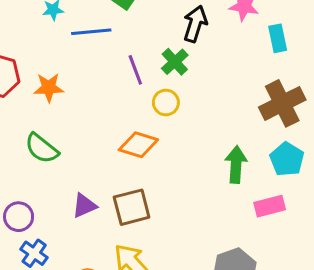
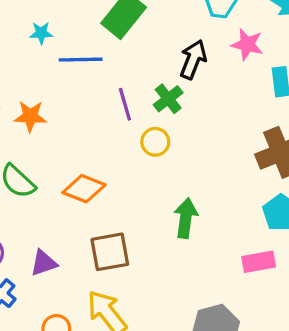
orange diamond: (138, 145) -> (84, 189), moved
green arrow: (236, 165) -> (186, 218), moved
purple triangle: (84, 206) -> (44, 263), moved

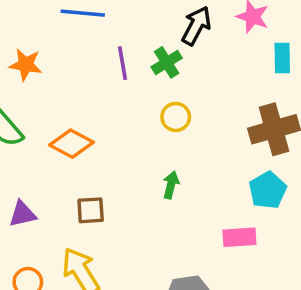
yellow circle: (155, 142) -> (176, 117), moved
green arrow: (186, 218) -> (171, 185), size x0.7
brown square: (110, 252) -> (91, 210), size x0.7

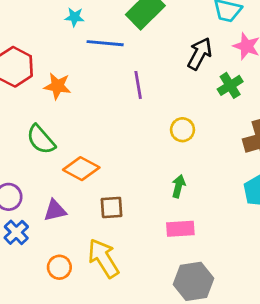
green cross: (167, 62) -> (230, 85), moved
orange diamond: (72, 144) -> (81, 169), moved
pink rectangle: (239, 237) -> (180, 229), moved

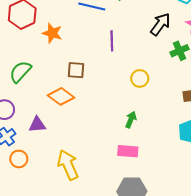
green semicircle: (41, 139) -> (20, 72), moved, turned 75
brown square: (112, 207) -> (76, 70), moved
orange circle: (59, 267) -> (19, 159), moved

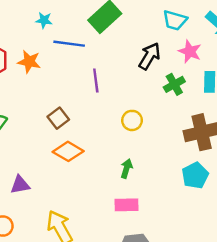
orange star: (52, 33) -> (29, 62), moved
brown square: (76, 70) -> (58, 118), turned -36
orange diamond: (61, 96) -> (68, 151), moved

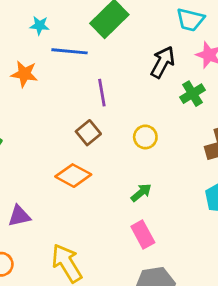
brown square: (58, 118) -> (88, 133), moved
green arrow: (126, 169) -> (141, 193), turned 36
pink rectangle: (127, 205) -> (143, 234), turned 65

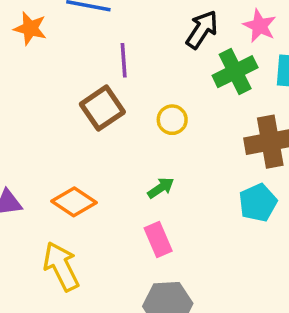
green cross: (192, 94) -> (235, 72), size x1.4
brown square: (88, 133) -> (102, 108), size x1.4
orange diamond: (73, 176) -> (74, 202), moved

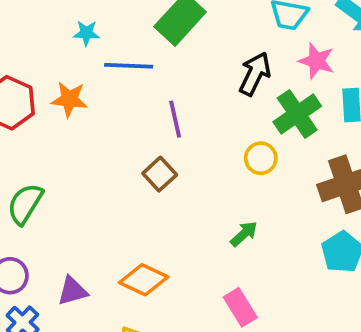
brown square: (102, 108) -> (160, 174), size x0.7
yellow circle: (172, 120) -> (261, 158), moved
green arrow: (161, 188) -> (244, 234), moved

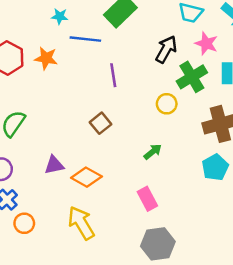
brown square: (160, 174) -> (101, 123), moved
purple triangle: (72, 291) -> (54, 165), moved

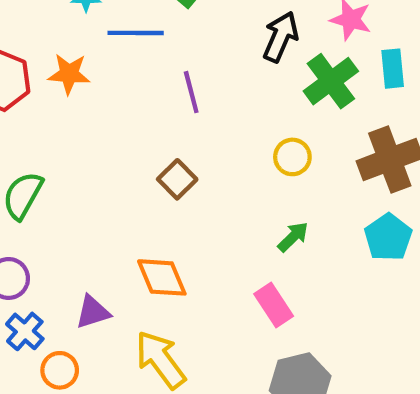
yellow circle: (167, 104) -> (292, 157), moved
green arrow: (153, 152) -> (293, 237), moved
purple triangle: (54, 165) -> (93, 312), moved
orange diamond: (86, 177) -> (162, 277), turned 44

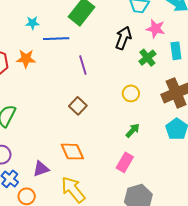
green cross: (331, 81) -> (147, 58), size x0.7
pink rectangle: (274, 305) -> (125, 162), turned 66

